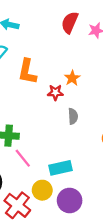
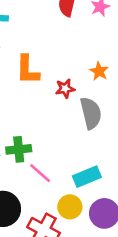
orange star: (72, 78) -> (99, 71), moved
gray semicircle: (73, 116) -> (91, 113), size x1.6

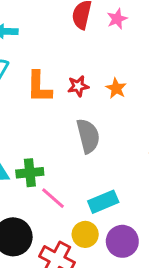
red star: (65, 89) -> (78, 86), moved
gray semicircle: (91, 113) -> (88, 136), moved

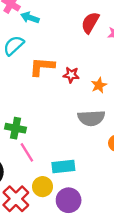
orange L-shape: (39, 87) -> (42, 67), turned 76
gray semicircle: (88, 136) -> (91, 118), moved, turned 84

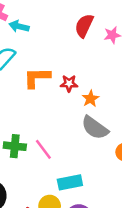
orange star: (99, 85) -> (91, 99), moved
gray semicircle: (91, 118) -> (95, 128), turned 44
pink line: (27, 152) -> (43, 149), moved

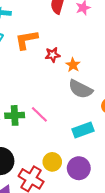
orange L-shape: (37, 78) -> (26, 40), moved
cyan rectangle: (70, 182) -> (83, 130), moved

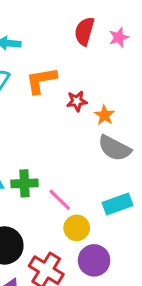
pink line: (39, 114) -> (60, 200), moved
yellow circle: (52, 162) -> (77, 228), moved
purple circle: (79, 168) -> (94, 260), moved

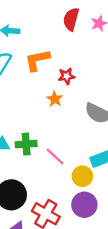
orange star: (104, 115) -> (55, 99), moved
yellow circle: (77, 228) -> (82, 176), moved

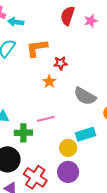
green cross: (26, 144) -> (23, 133), moved
pink line: (55, 156) -> (46, 119), moved, turned -60

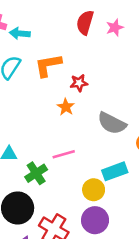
green cross: (23, 133) -> (36, 173), turned -30

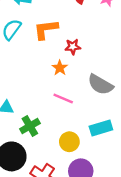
pink line: (64, 154) -> (63, 99), moved, turned 36
yellow circle: (94, 190) -> (69, 142), moved

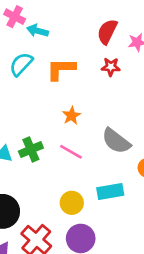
red star: (73, 47) -> (111, 67), moved
green cross: (30, 126) -> (31, 150), moved

